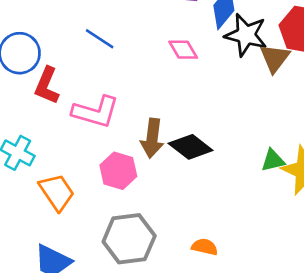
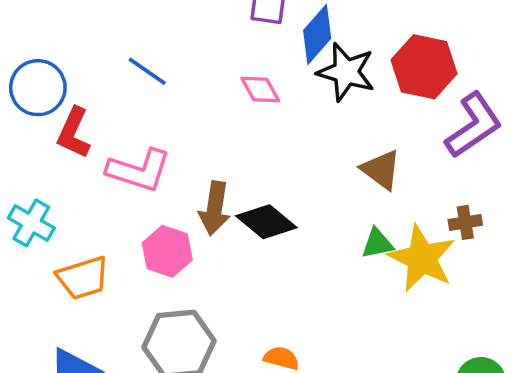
brown triangle: (275, 58) -> (381, 170), moved, turned -32
orange trapezoid: (57, 192) -> (83, 278), turned 105

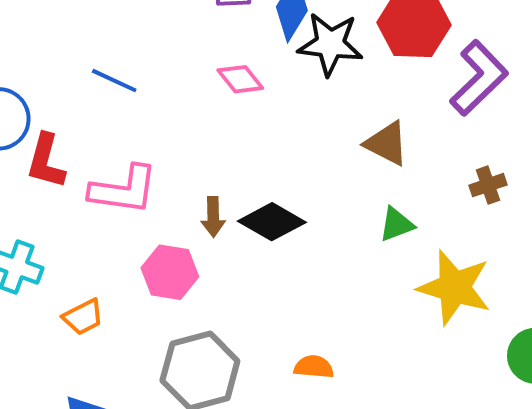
brown arrow: (215, 208) -> (213, 217), size x0.7
yellow star: (422, 258) -> (454, 287), moved
orange trapezoid: (83, 278) -> (83, 317), size x0.7

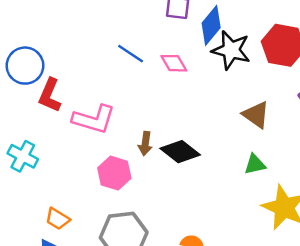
blue line: (114, 81) -> (131, 54), moved
orange trapezoid: (83, 317) -> (58, 219), moved, turned 50

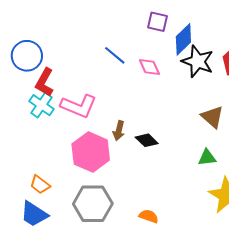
black diamond: (180, 152) -> (147, 140), size x0.7
cyan cross: (23, 156) -> (41, 105), moved
pink hexagon: (114, 173) -> (91, 152), size x1.4

